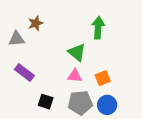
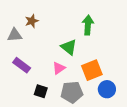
pink triangle: (75, 76) -> (59, 68), moved, turned -40
orange square: (103, 78) -> (92, 70), size x1.5
blue circle: (107, 105) -> (107, 89), moved

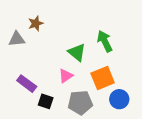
green arrow: (88, 25) -> (105, 41), moved, turned -30
purple rectangle: (22, 65) -> (27, 84), moved

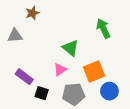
brown star: (36, 23) -> (32, 13), moved
green arrow: (105, 41) -> (103, 28), moved

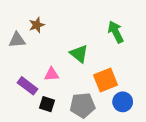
brown star: (32, 13) -> (37, 25), moved
pink triangle: (60, 70) -> (52, 74), moved, turned 32

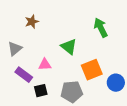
gray triangle: (17, 40) -> (15, 49), moved, turned -35
blue circle: (123, 102) -> (116, 83), moved
black square: (47, 104) -> (41, 91), turned -32

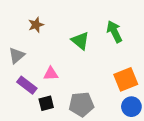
green triangle: (69, 47) -> (80, 41), moved
orange square: (92, 70) -> (126, 79), moved
blue circle: (116, 83) -> (131, 107), moved

